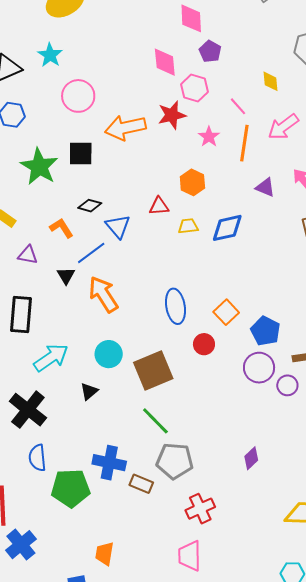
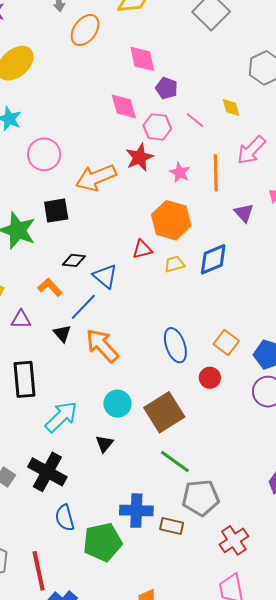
pink line: (238, 106) -> (195, 120), moved
orange hexagon: (192, 182) -> (171, 220), size x1.5
purple triangle: (265, 187) -> (244, 213), turned 35

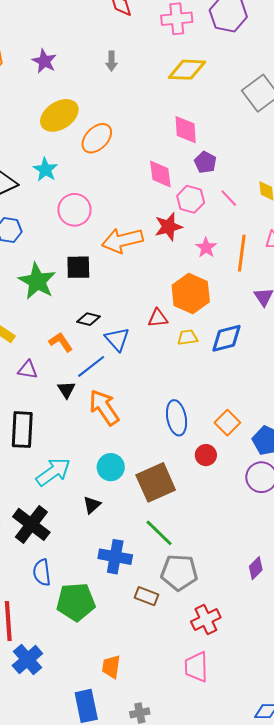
orange ellipse: (85, 30) -> (97, 138), moved
blue cross: (136, 511) -> (115, 557), moved

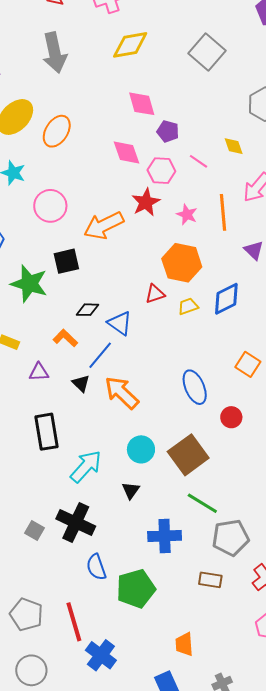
gray arrow: (111, 61) -> (55, 53), size x2.0
orange square: (227, 423) -> (248, 364), moved
brown rectangle: (146, 596) -> (210, 580), moved

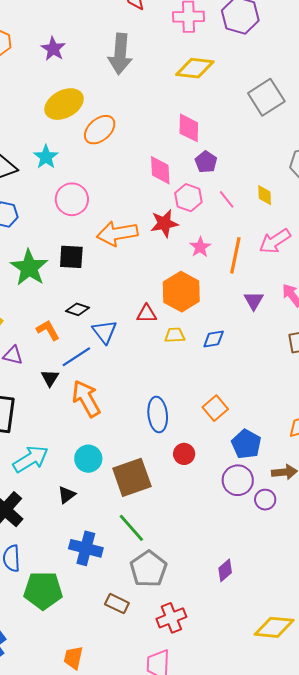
blue diamond: (226, 299) -> (214, 339), size x0.7
gray pentagon: (230, 538) -> (148, 569), turned 30

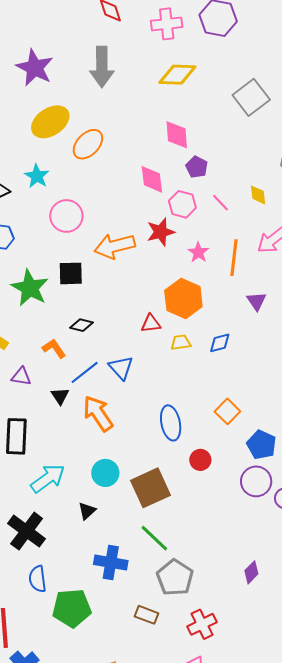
purple star: (53, 49) -> (35, 68), size x1.5
blue triangle: (104, 332) -> (121, 368), moved

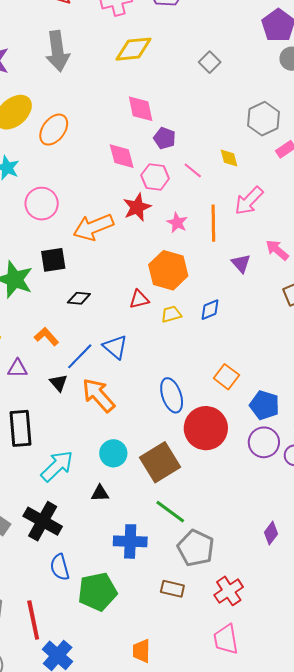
gray square: (251, 97) -> (210, 62), size x0.6
black diamond: (82, 325) -> (79, 298), moved
red circle: (200, 460) -> (206, 428), size x2.0
black triangle: (87, 511) -> (100, 493), turned 48

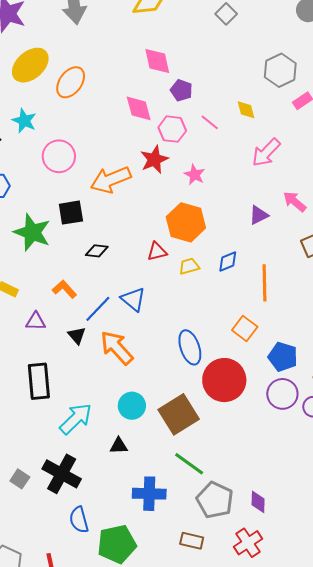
orange line: (213, 223) -> (264, 283), moved
purple triangle: (241, 263) -> (259, 215), turned 45
purple diamond: (271, 533) -> (258, 502), moved, turned -35

